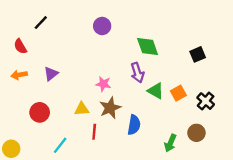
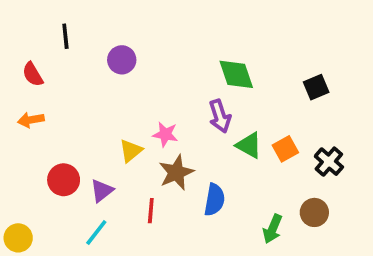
black line: (41, 23) -> (65, 36), turned -49
purple circle: (102, 26) -> (122, 60), moved
purple triangle: (51, 74) -> (102, 191), moved
yellow triangle: (82, 109) -> (131, 151), moved, turned -35

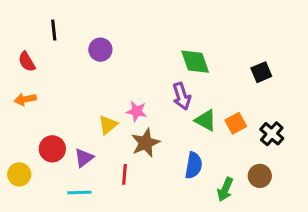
blue semicircle: (214, 200) -> (194, 165), moved
cyan line: (96, 232) -> (79, 192), turned 50
yellow circle: (18, 238) -> (19, 174), moved

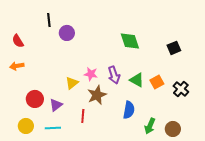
black line: (54, 30) -> (49, 20), moved
purple arrow: (182, 96) -> (114, 75), moved
yellow circle: (19, 174) -> (26, 126), moved
brown circle: (260, 176) -> (173, 129), moved

